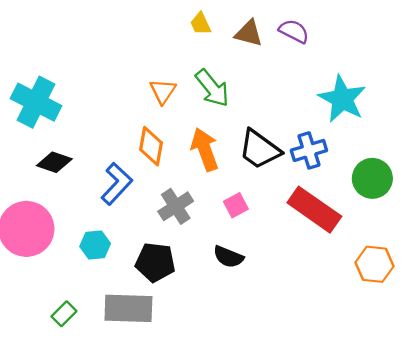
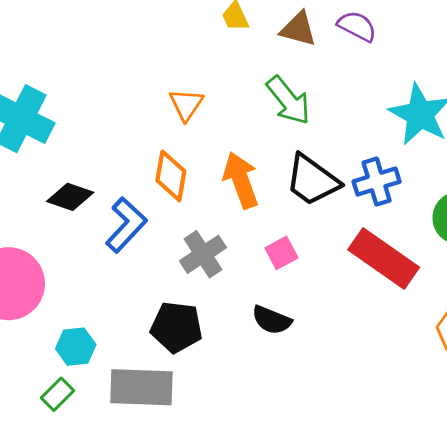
green arrow: (212, 88) -> (288, 100), moved
black diamond: (54, 162) -> (70, 197), moved
cyan hexagon: (95, 245) -> (76, 347), moved

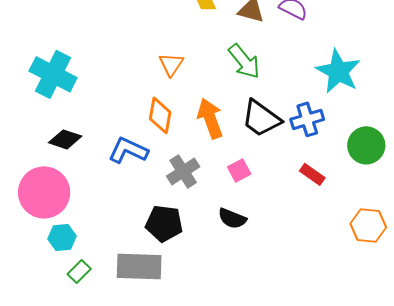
black diamond: (70, 197) -> (65, 139), moved
blue L-shape: (126, 225) -> (128, 150), turned -108
red rectangle: (384, 258) -> (312, 174), size x0.5
cyan hexagon: (76, 347) -> (62, 237), moved

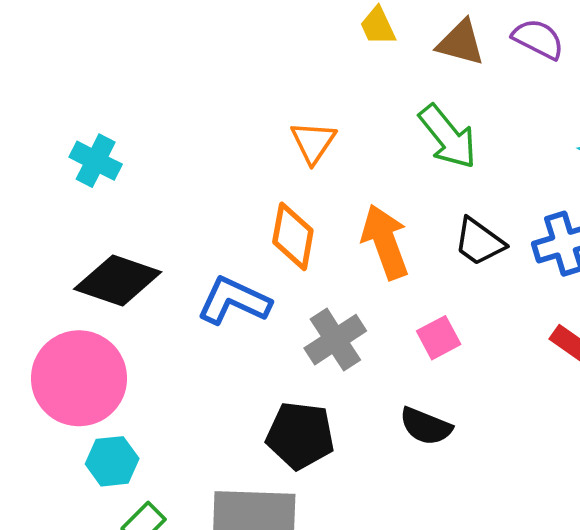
cyan cross: (53, 74) -> (96, 161), size x0.6
black trapezoid: (261, 118) -> (479, 242), size x0.7
black diamond: (65, 139) -> (118, 281), size x1.4

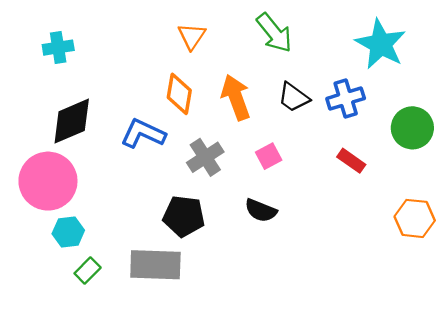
cyan cross: (96, 161) -> (58, 48), turned -36
black diamond: (118, 281) -> (72, 121), turned -42

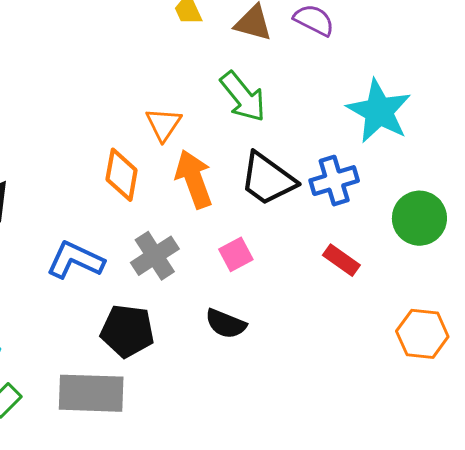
orange triangle: (192, 36) -> (163, 124), moved
black trapezoid: (294, 97) -> (268, 179), size x1.4
blue L-shape: (143, 134) -> (75, 260), moved

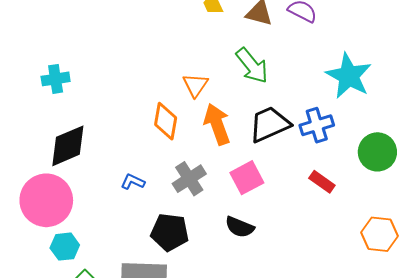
black trapezoid: (268, 179) -> (269, 124), turned 120
pink square: (236, 254) -> (247, 178), size x1.4
blue L-shape: (75, 260) -> (133, 182), size x0.6

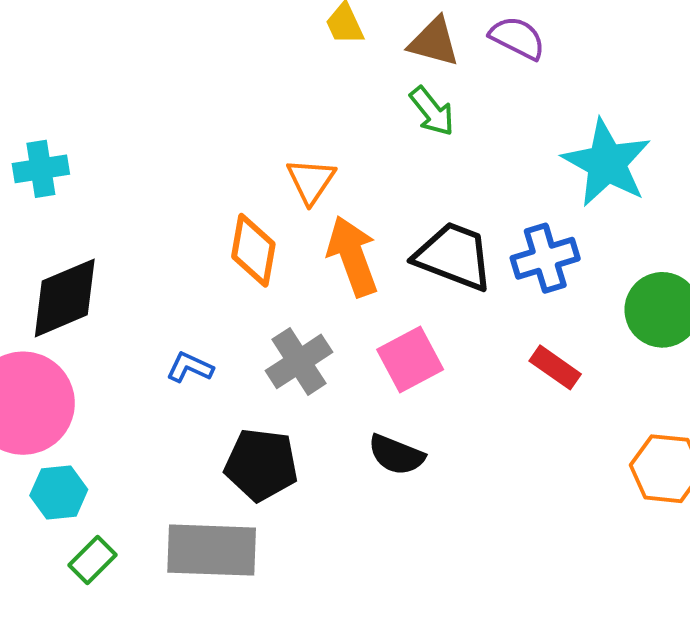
green arrow: (252, 66) -> (432, 111), moved, size x0.7
black trapezoid: (269, 124) -> (454, 256), turned 45

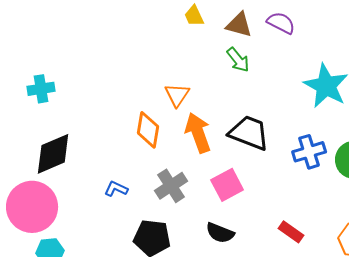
blue cross: (545, 258) -> (309, 152), moved
red rectangle: (555, 367) -> (291, 232), moved

